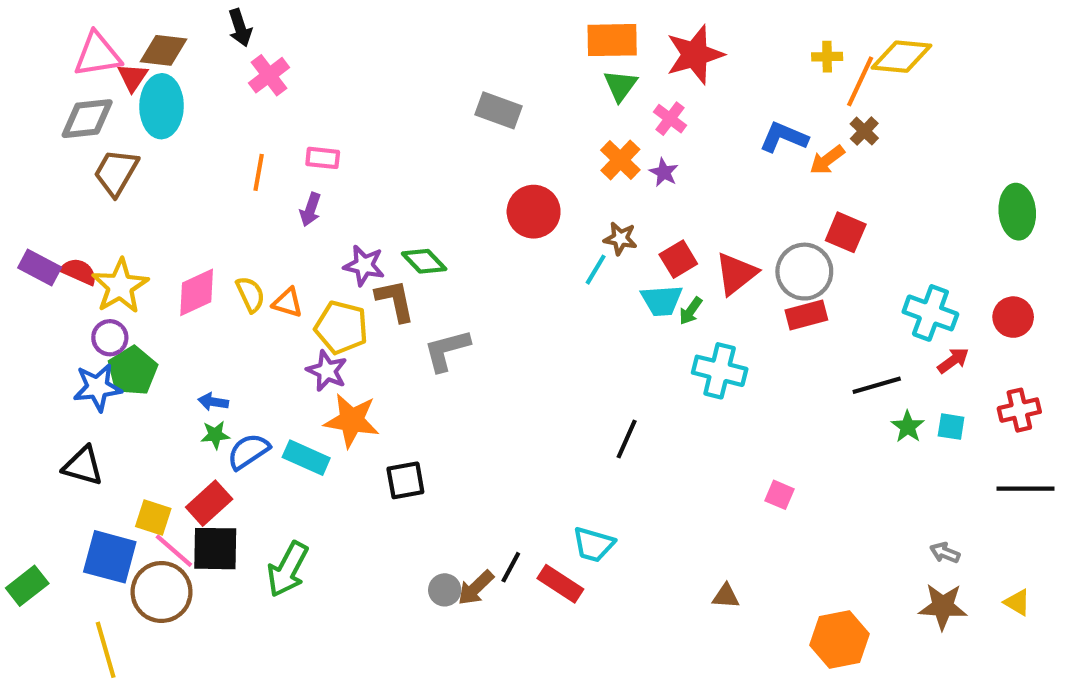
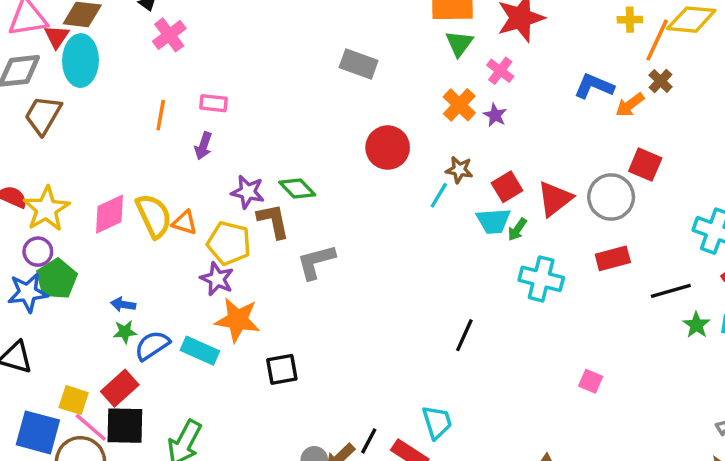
yellow semicircle: (250, 294) -> (154, 216), size x1.5
red rectangle: (806, 315) -> (613, 258), moved
cyan trapezoid: (594, 544) -> (437, 422), turned -123

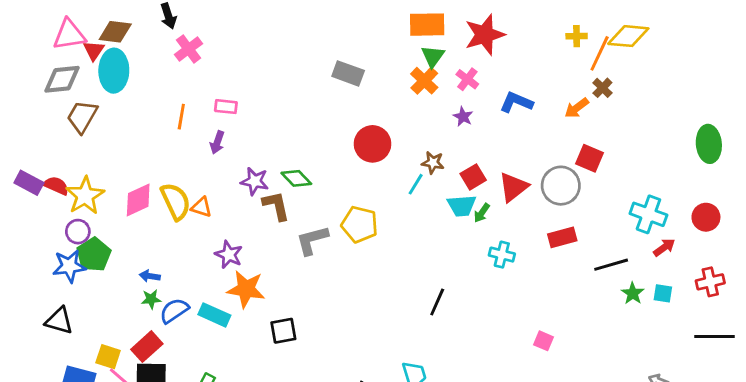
blue L-shape: (594, 86) -> (516, 102), moved
orange cross: (459, 105) -> (424, 81), moved
yellow pentagon: (229, 243) -> (360, 224), moved
cyan cross: (541, 279) -> (502, 255), size x0.7

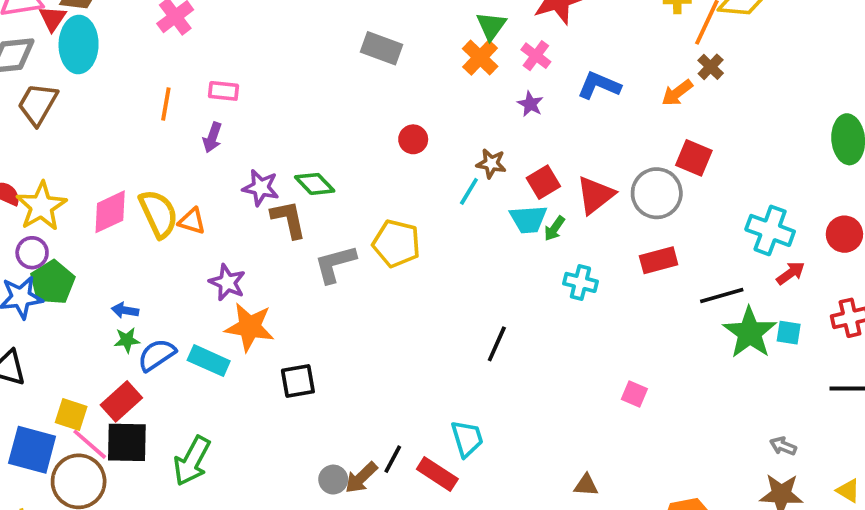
red circle: (372, 144) -> (413, 139), size x0.6
green star: (633, 293) -> (750, 333), size x1.8

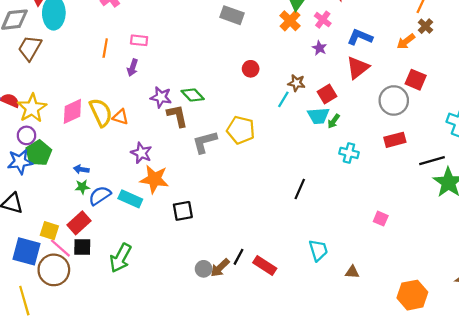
red triangle: (595, 195) -> (358, 68), moved
cyan trapezoid: (467, 439) -> (318, 250), moved
black square: (127, 442) -> (82, 247), size x0.7

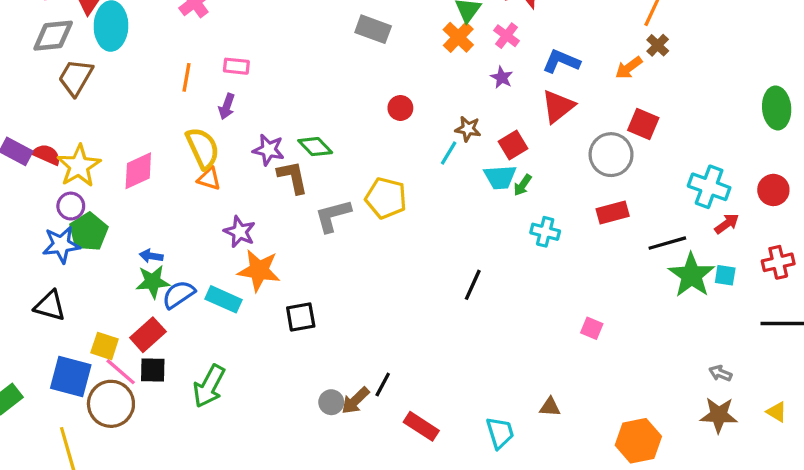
yellow semicircle: (101, 112) -> (203, 148), moved
green star: (82, 187) -> (153, 282), size x1.5
cyan trapezoid: (318, 250) -> (500, 433), moved
red rectangle: (265, 266) -> (421, 426), moved

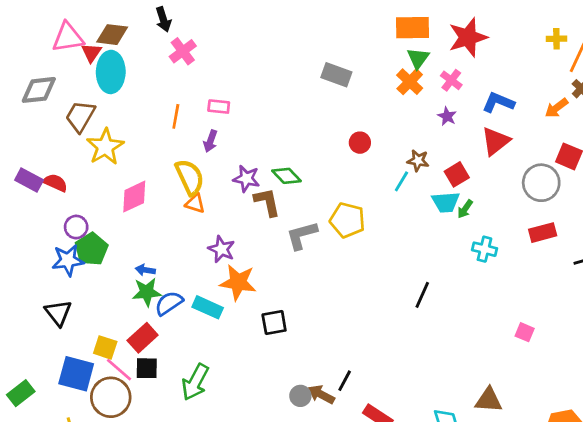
gray diamond: (53, 36) -> (39, 90), moved
yellow star: (79, 166) -> (105, 147), moved
black triangle: (50, 306) -> (58, 313), turned 36
brown arrow: (355, 401) -> (321, 395), turned 72
brown triangle: (550, 407) -> (489, 400), size x1.5

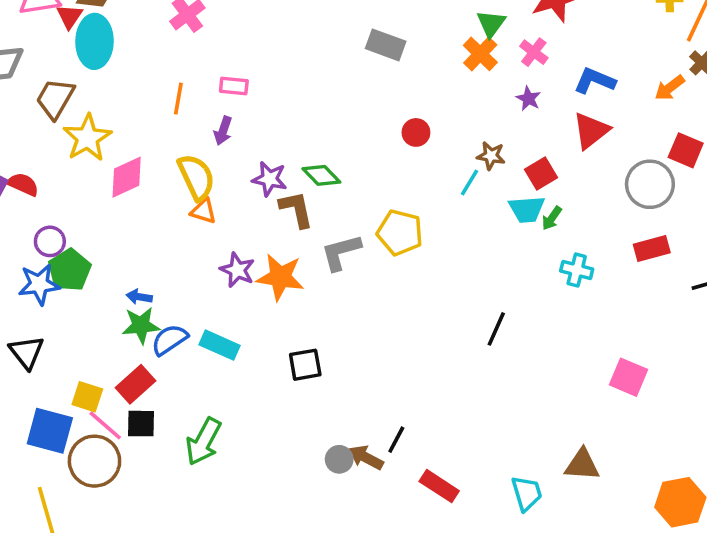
pink diamond: (134, 197) -> (127, 177), moved
orange star: (238, 282) -> (280, 277), moved
pink square: (525, 332) -> (629, 377), size x1.5

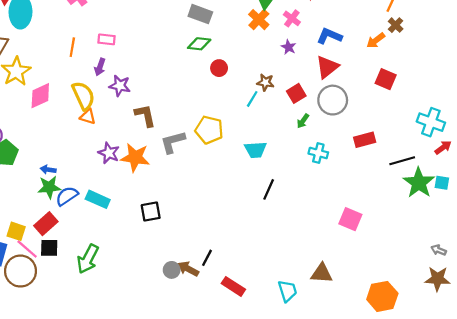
green diamond: (321, 175) -> (199, 44), moved, turned -40
purple star: (270, 179) -> (120, 86), moved
gray circle: (650, 184) -> (333, 100), moved
cyan trapezoid: (527, 209) -> (255, 150), moved

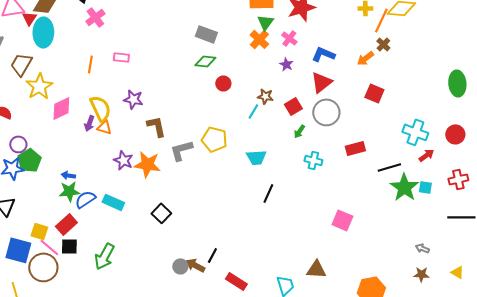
purple arrow: (100, 67) -> (89, 123), moved
black square: (151, 211) -> (161, 213), turned -36
brown star: (437, 279) -> (421, 274), size x0.7

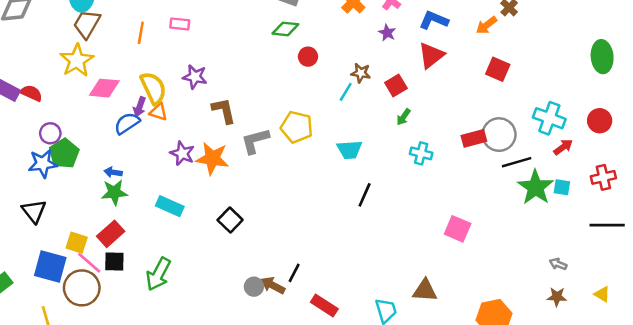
brown trapezoid: (21, 64) -> (87, 24), moved
pink diamond: (61, 108) -> (104, 88), turned 30
gray circle: (326, 112) -> (499, 135), moved
blue semicircle: (85, 199) -> (127, 123), moved

